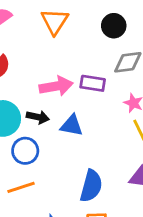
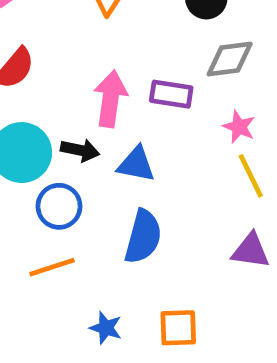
pink arrow: (56, 86) -> (110, 99), turned -72
blue semicircle: (91, 186) -> (143, 237), moved

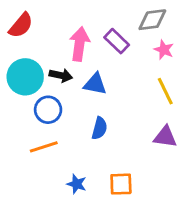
purple rectangle: (171, 94) -> (117, 41), turned 35
pink star: (239, 127) -> (164, 50), moved
blue semicircle: (143, 237) -> (99, 128), size x0.7

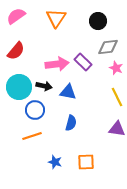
pink arrow: (79, 44) -> (57, 64), turned 75

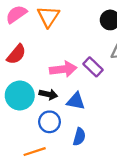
orange triangle: (56, 18) -> (48, 17), moved
blue circle: (35, 110) -> (49, 122), moved

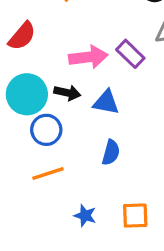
blue circle: (49, 122) -> (46, 130), moved

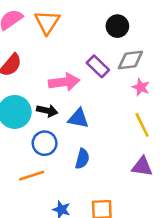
purple rectangle: (130, 54) -> (98, 66), moved
blue circle: (46, 130) -> (45, 143), moved

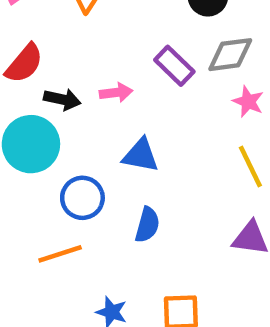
pink arrow: (64, 82) -> (116, 93), size x0.6
black arrow: (47, 111) -> (62, 99), moved

